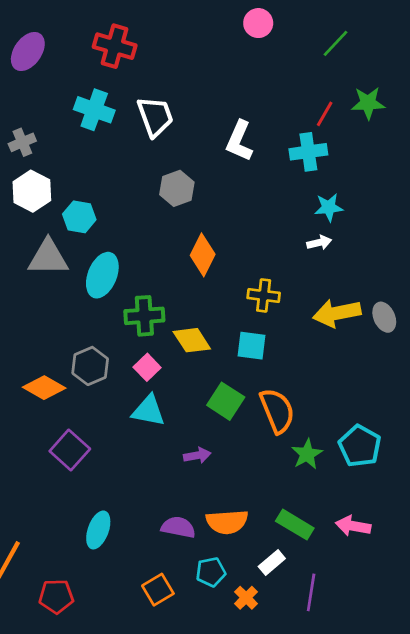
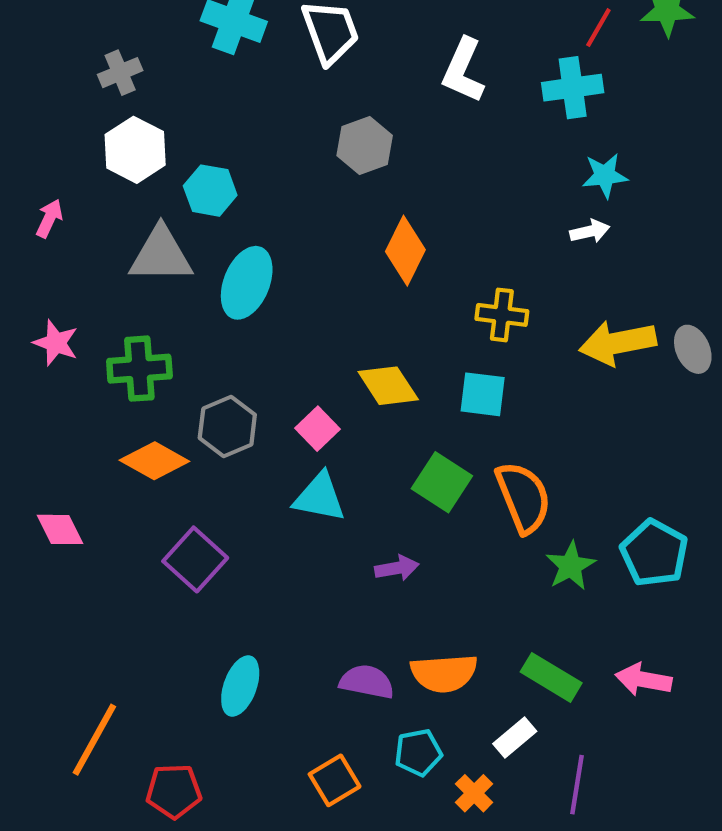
green cross: (144, 316) -> (139, 369), moved

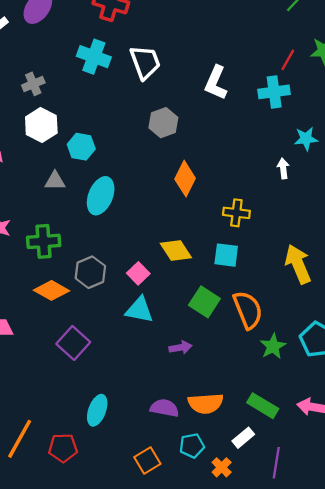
cyan star: (605, 176) -> (306, 139), moved
white arrow: (590, 231) -> (283, 168), turned -84
gray triangle: (161, 255) -> (55, 181), size x0.6
yellow arrow: (618, 343) -> (298, 264), moved, turned 78
red pentagon: (174, 791) -> (63, 448), moved

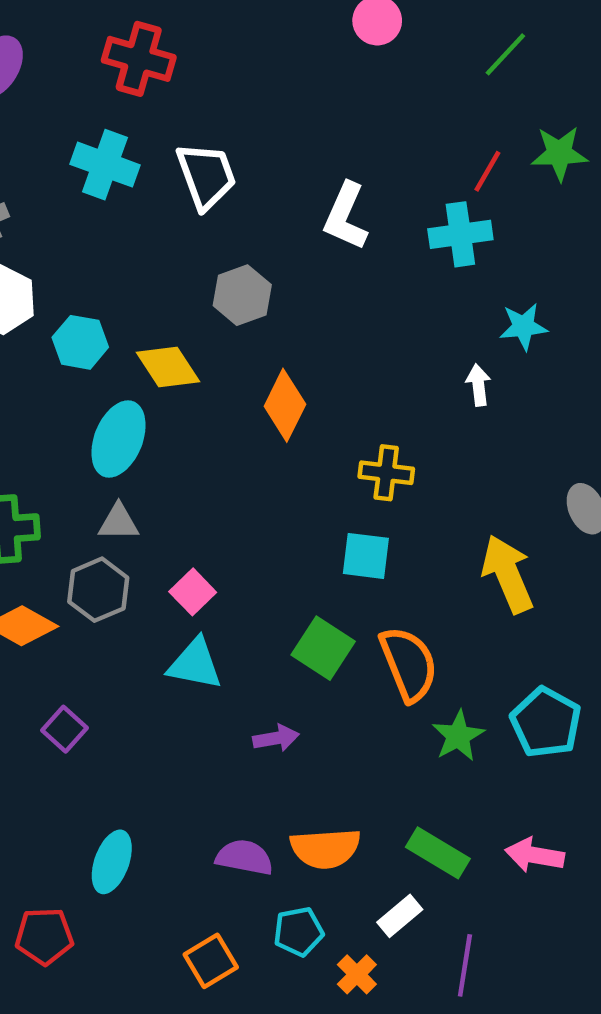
gray triangle: (55, 181) -> (119, 522), moved
yellow diamond: (176, 251) -> (168, 367), moved
purple square: (73, 343) -> (65, 729), size x0.7

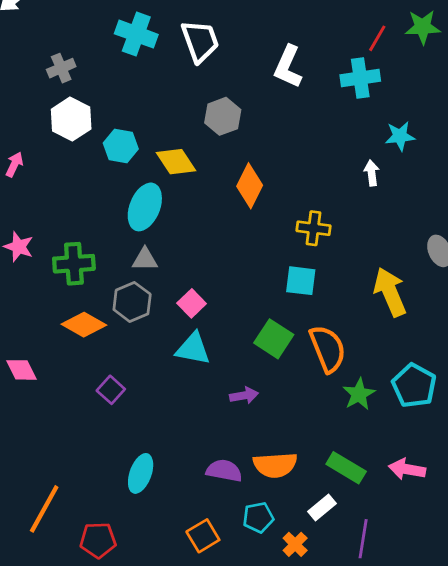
red pentagon: (44, 936) -> (98, 540), moved

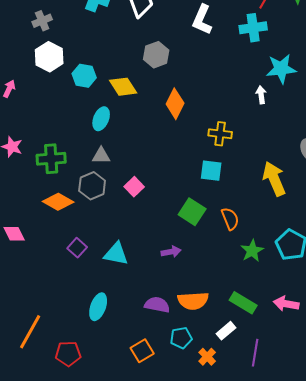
cyan star: (400, 136) -> (281, 69), size x1.4
cyan ellipse: (145, 207) -> (101, 119), size x0.7
cyan triangle: (193, 349) -> (116, 254), moved
orange semicircle: (328, 349) -> (230, 219), size x0.7

